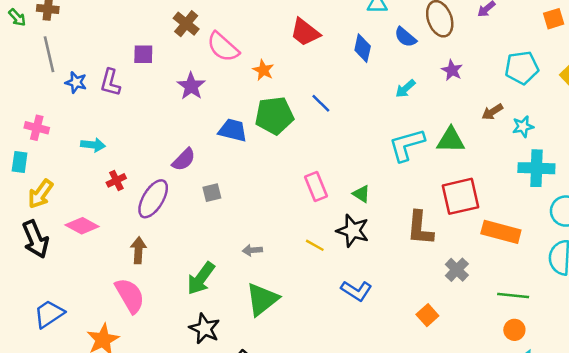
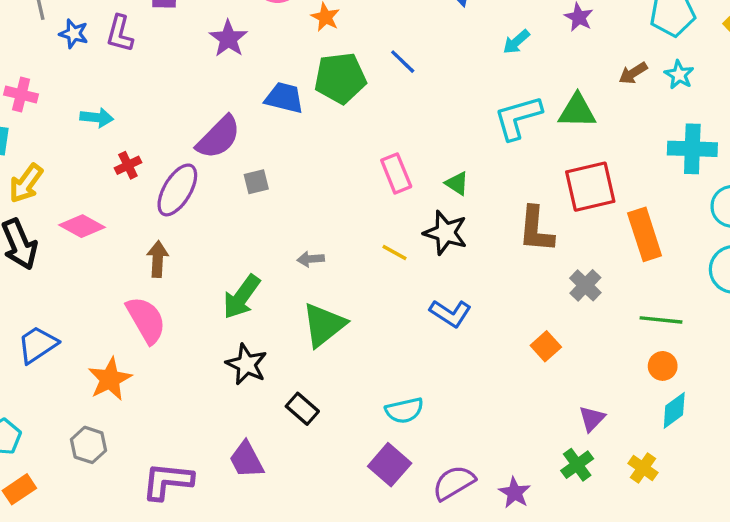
cyan star: (523, 127) -> (679, 75), moved, turned -30
purple semicircle: (184, 160) -> (218, 137), size x1.4
orange rectangle: (501, 232) -> (645, 234), turned 57

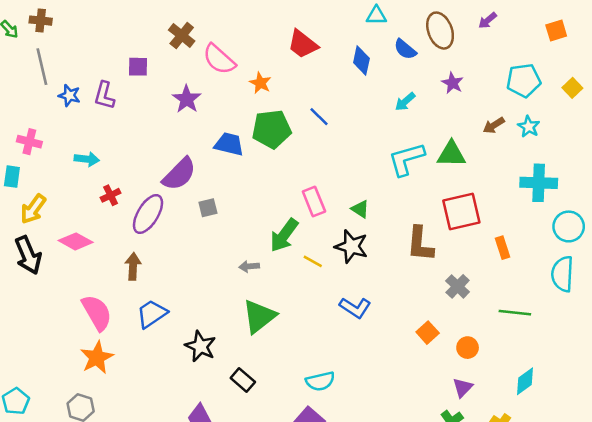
orange rectangle: (645, 234) -> (502, 248), size x0.6
green arrow: (241, 297) -> (284, 235), moved
pink semicircle: (146, 320) -> (97, 313), moved
blue trapezoid: (37, 345) -> (152, 314), moved
orange circle: (663, 366) -> (468, 348), moved

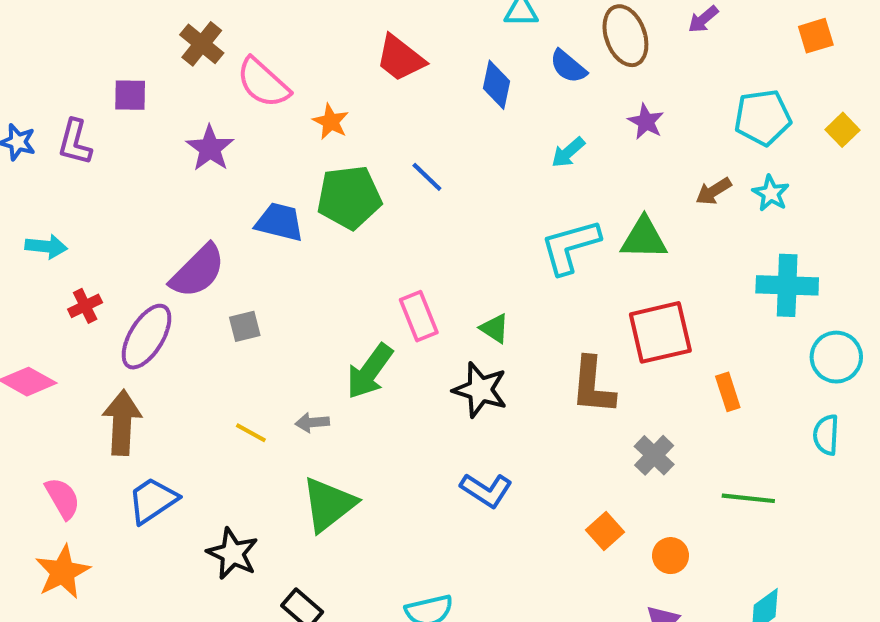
yellow line: (313, 261) -> (251, 433), moved
brown arrow: (133, 266) -> (122, 423), size x1.4
cyan semicircle: (562, 274) -> (826, 435), size x0.7
pink semicircle: (97, 313) -> (63, 498), size x0.7

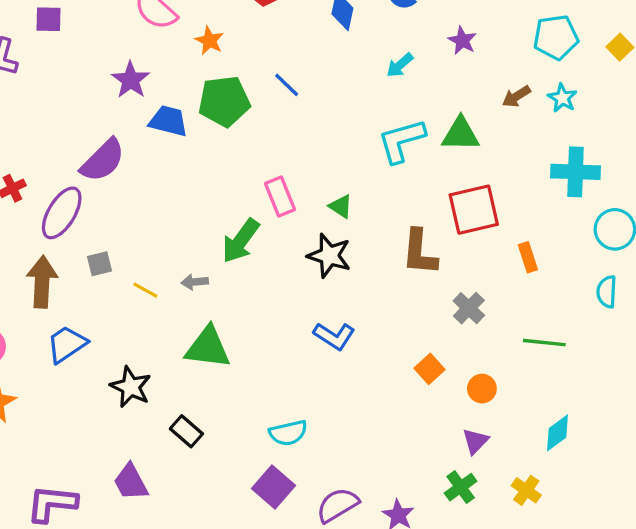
purple star: (210, 148) -> (131, 80), moved
gray square: (245, 326) -> (99, 264), moved
green triangle: (329, 504) -> (208, 348), turned 45

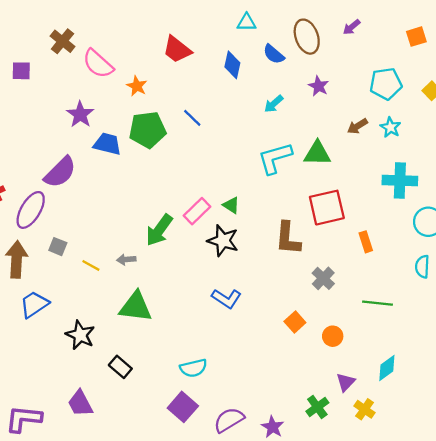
pink rectangle: (280, 197) -> (197, 211), moved, turned 68
gray square: (99, 264) -> (58, 247), turned 36
purple triangle: (475, 441) -> (346, 382), moved

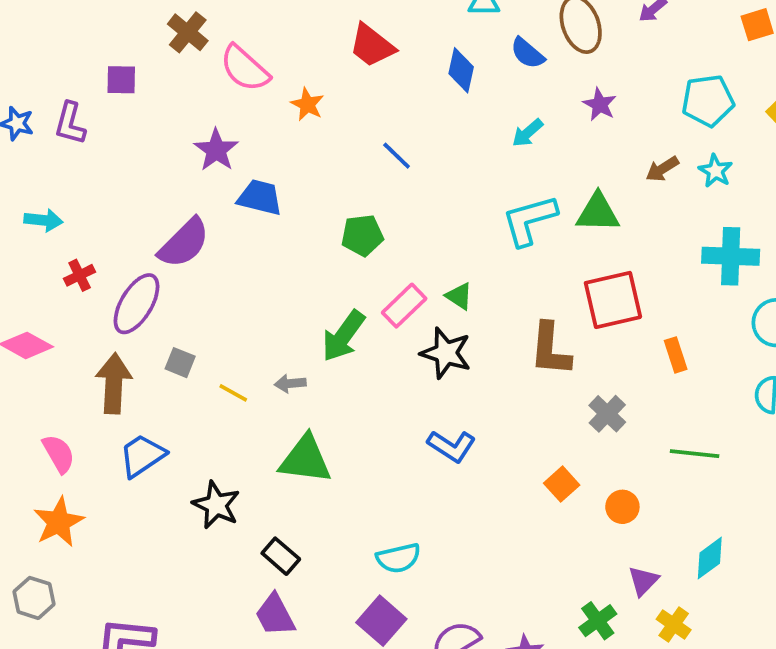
green pentagon: (147, 130) -> (362, 235), moved, size x0.7
purple trapezoid: (80, 403) -> (275, 615), moved

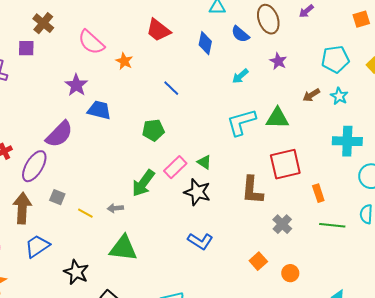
brown cross: (188, 32) -> (43, 23), moved
green line: (695, 454) -> (332, 225), moved

